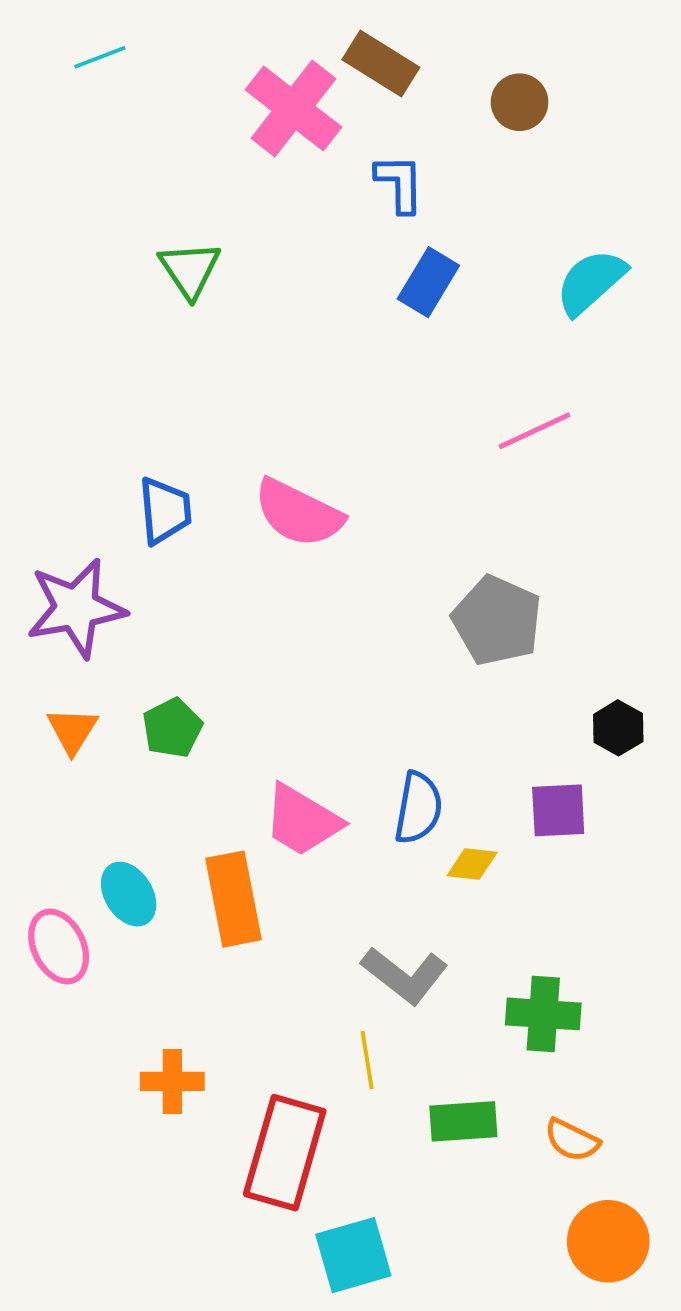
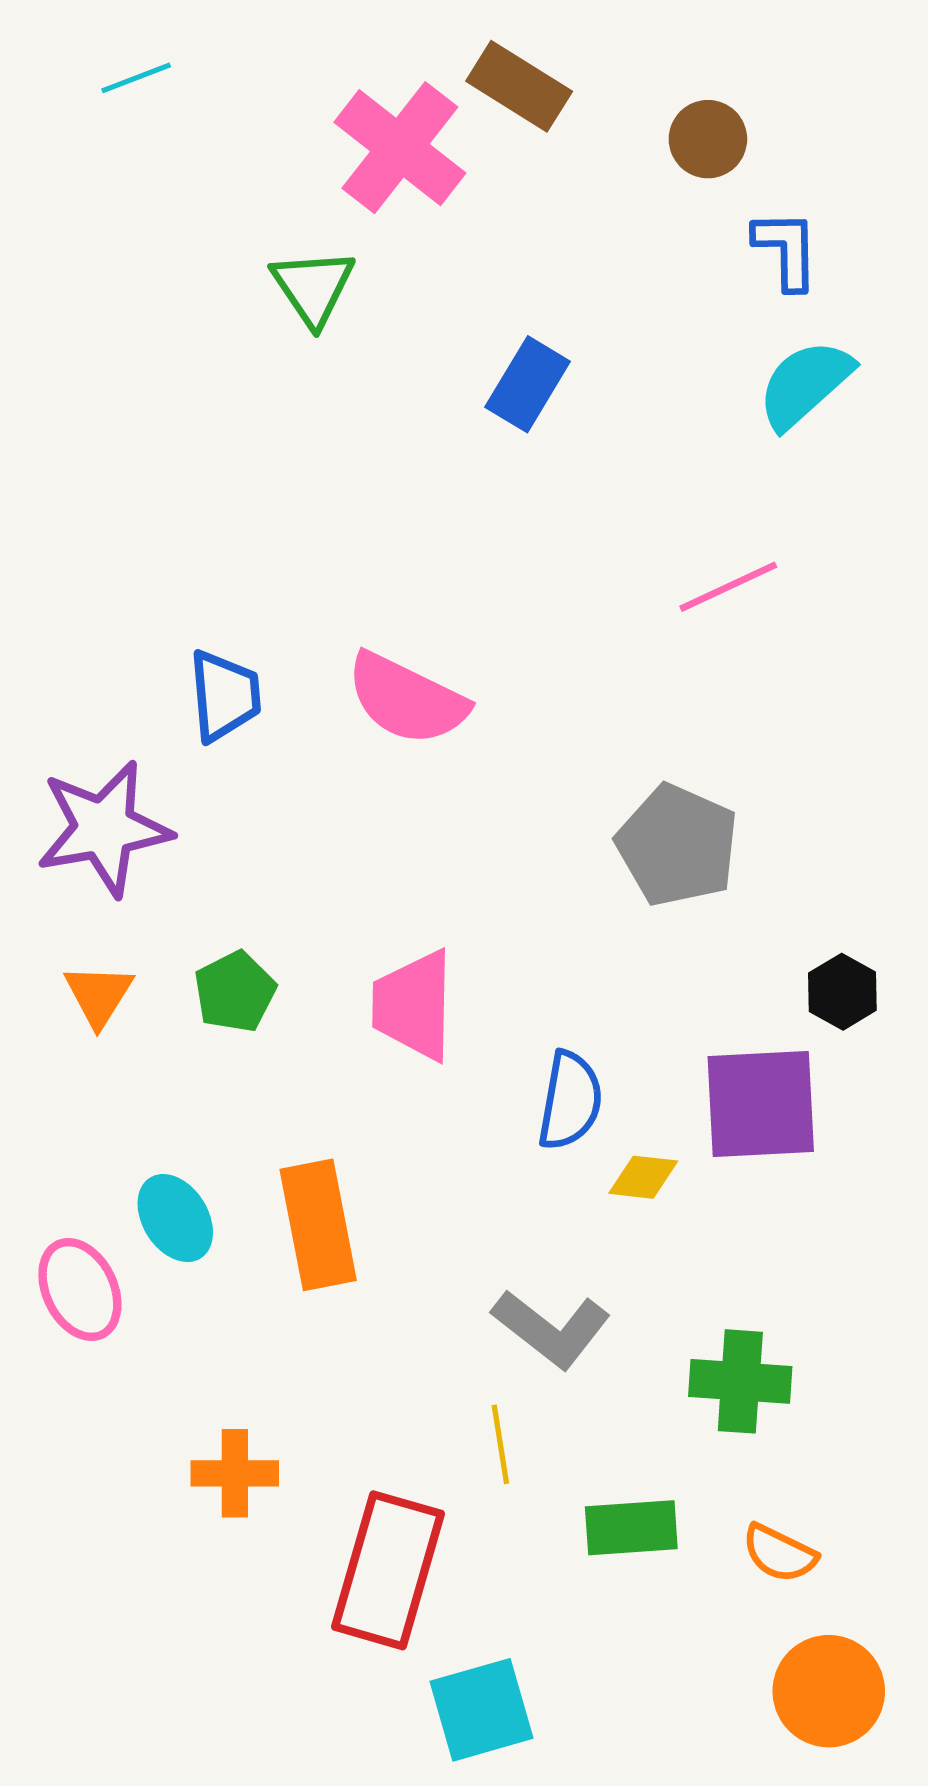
blue L-shape: (400, 183) -> (786, 250), moved
green triangle: (190, 270) -> (313, 287), moved
blue rectangle: (428, 282) -> (528, 384), moved
purple square: (558, 810) -> (761, 1104), size x1.5
pink trapezoid: (302, 820) -> (414, 1005), moved, turned 60

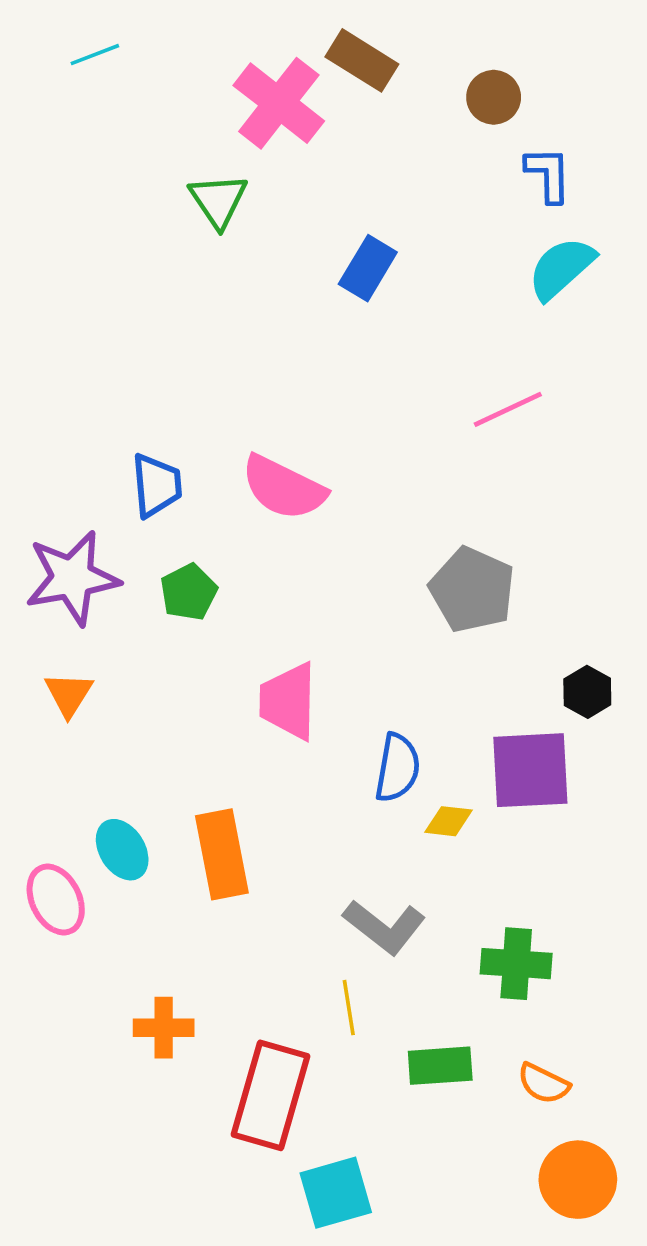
green pentagon: (235, 992) -> (189, 592), moved

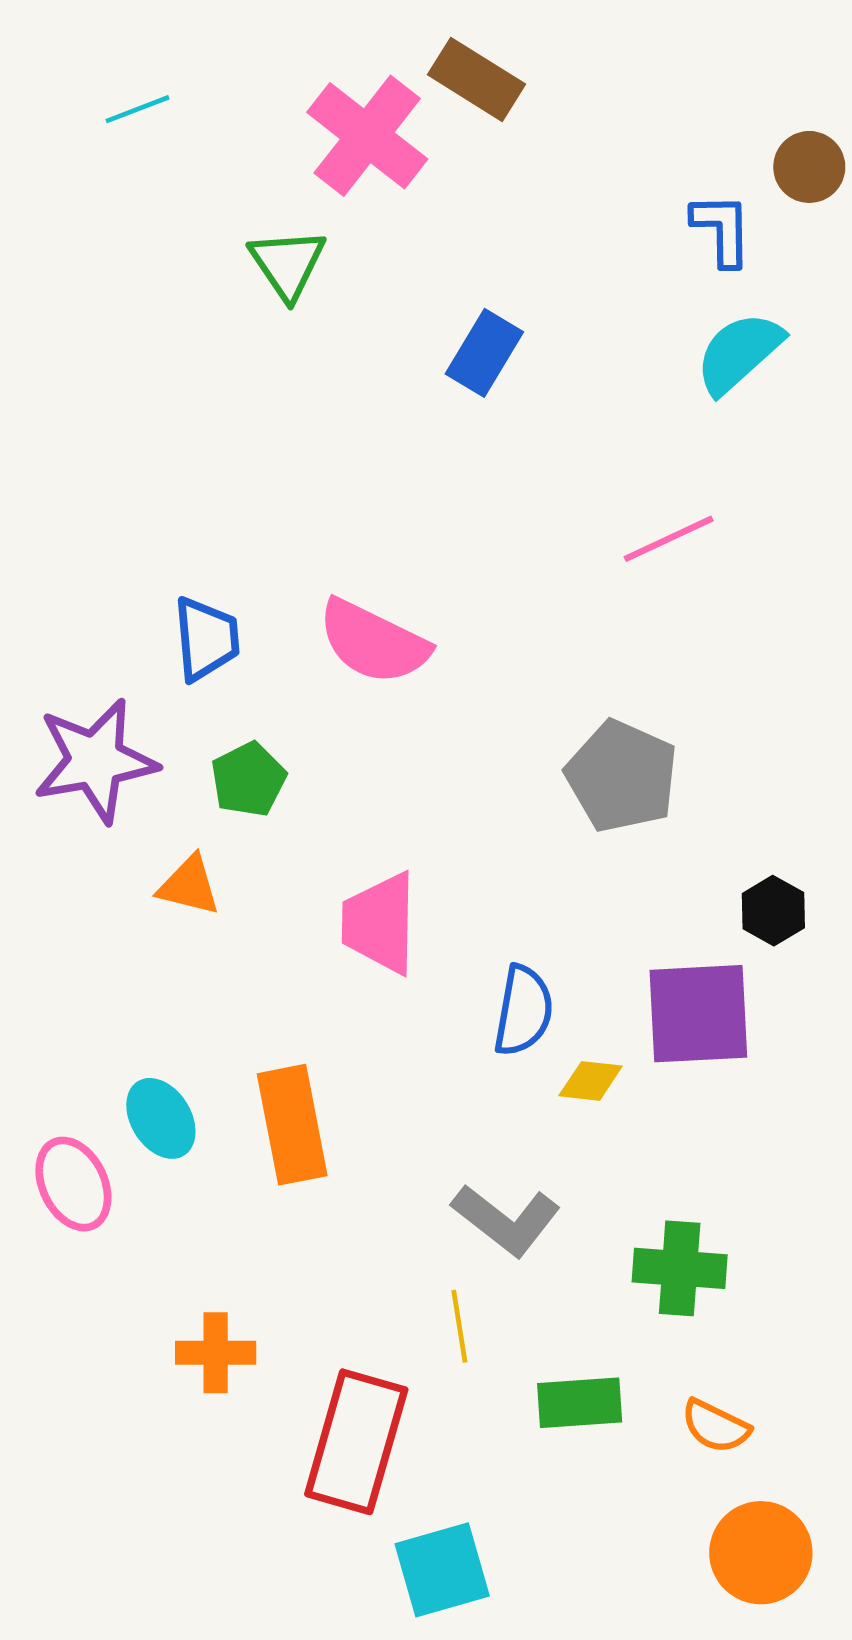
cyan line: (95, 55) -> (137, 109), moved
brown circle: (494, 97) -> (809, 167), moved
orange triangle: (69, 694) -> (189, 886), moved, turned -48

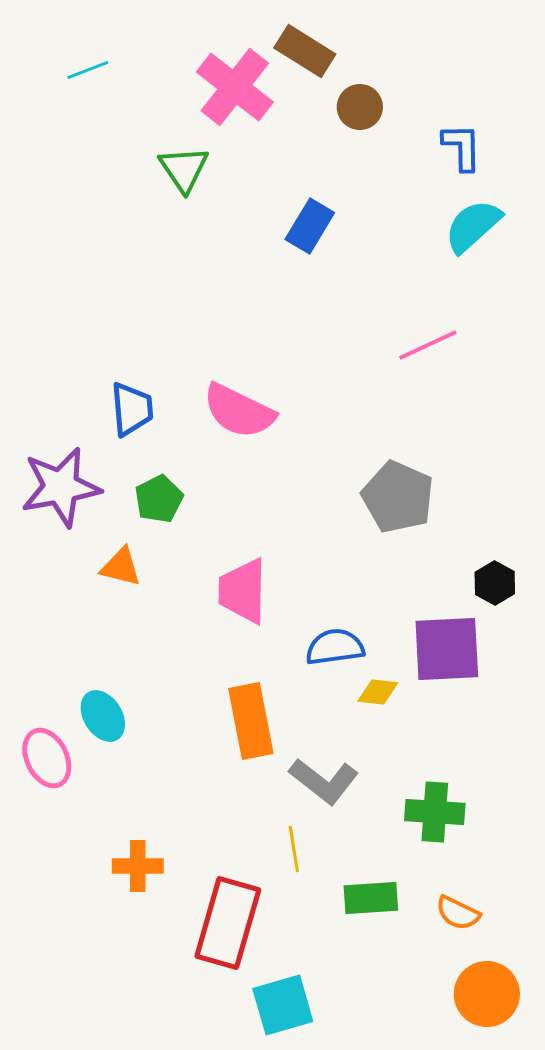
brown circle: (809, 167) -> (360, 107), moved
blue semicircle: (523, 1011) -> (335, 647), turned -108
orange rectangle: (292, 1125) -> (251, 721), moved

